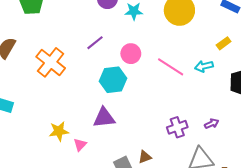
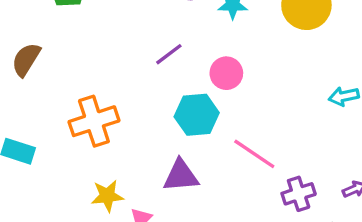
orange cross: (51, 62) -> (94, 121), moved, turned 32
pink line: (171, 67) -> (254, 154), moved

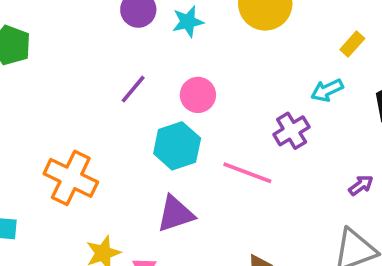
orange cross: (94, 121) -> (71, 178), turned -33
purple cross: (299, 194) -> (292, 131), moved

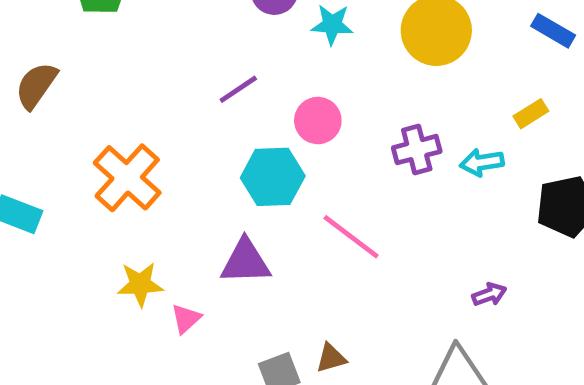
purple cross: (292, 131) -> (417, 150), moved

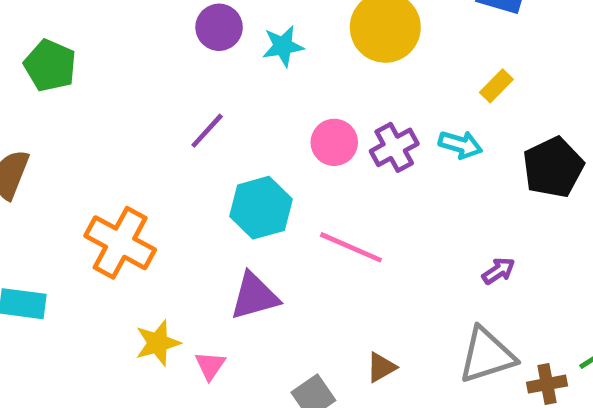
pink circle: (318, 121) -> (334, 142), moved
cyan arrow: (482, 162) -> (460, 145), turned -141
brown triangle: (331, 358) -> (381, 367), moved

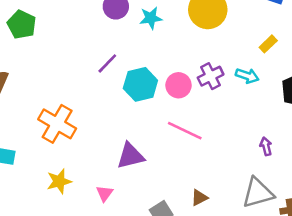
pink circle: (334, 142) -> (179, 85), moved
cyan hexagon: (261, 208) -> (140, 84), moved
purple arrow: (498, 271) -> (266, 146), turned -72
yellow star: (158, 343) -> (59, 181), moved

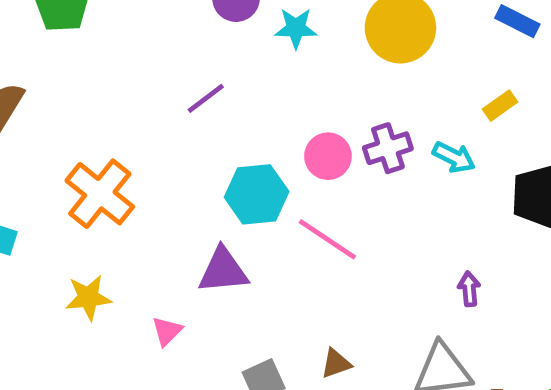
cyan hexagon: (140, 84) -> (257, 194), moved

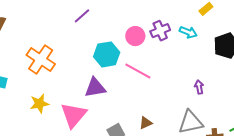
pink triangle: (167, 331) -> (74, 115), size x2.0

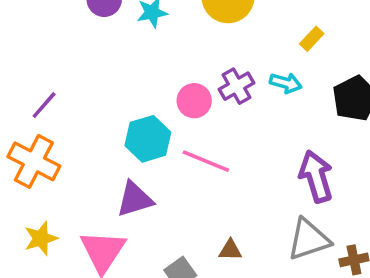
purple line: (82, 16) -> (44, 105), moved
purple arrow: (199, 87) -> (316, 176), size x2.0
brown triangle: (146, 123) -> (230, 250), turned 32

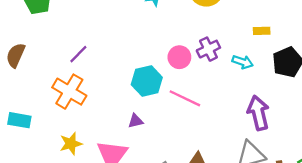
yellow rectangle: (312, 39) -> (262, 31), moved, turned 42
cyan arrow: (286, 83) -> (243, 62), moved
purple triangle: (135, 199) -> (136, 121), size x0.6

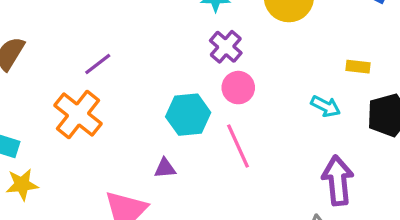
purple cross: (208, 49) -> (226, 47), moved, turned -30
pink line: (185, 98) -> (238, 146), turned 32
yellow star: (71, 144) -> (22, 185), moved

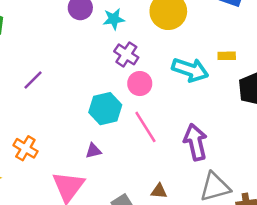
cyan arrow: (326, 106) -> (190, 70), moved, size x1.6
orange cross: (78, 115) -> (25, 148), moved, size x0.7
purple arrow: (338, 180) -> (195, 142), moved

